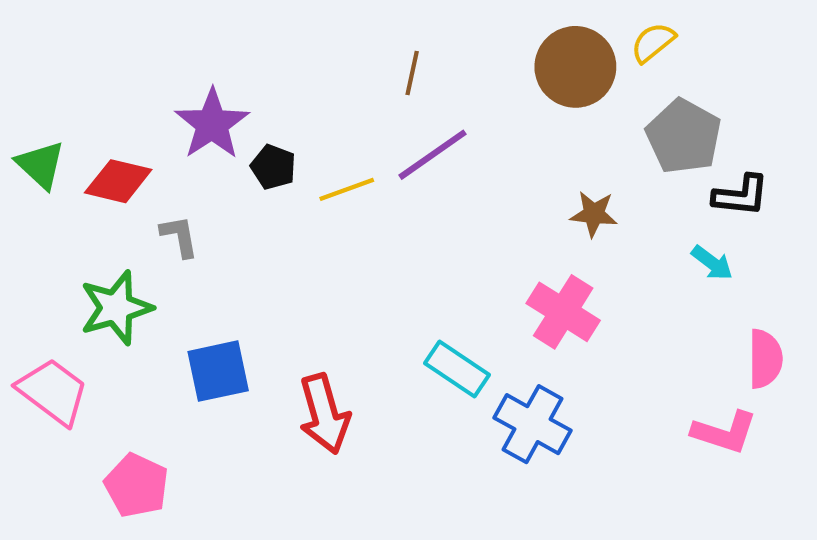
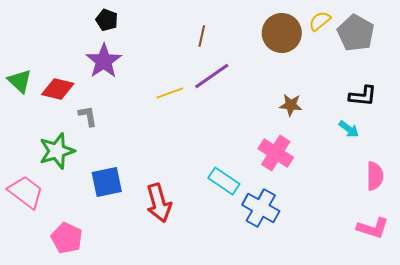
gray pentagon: (684, 136) -> (356, 33), moved
black pentagon: (273, 167) -> (107, 20), moved
pink L-shape: (724, 432) -> (373, 228), moved

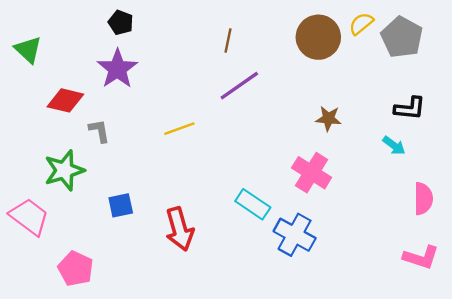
green triangle: (20, 81) -> (28, 50), moved
yellow line: (170, 93) -> (179, 129), moved
blue square: (107, 182) -> (121, 205), size x0.7

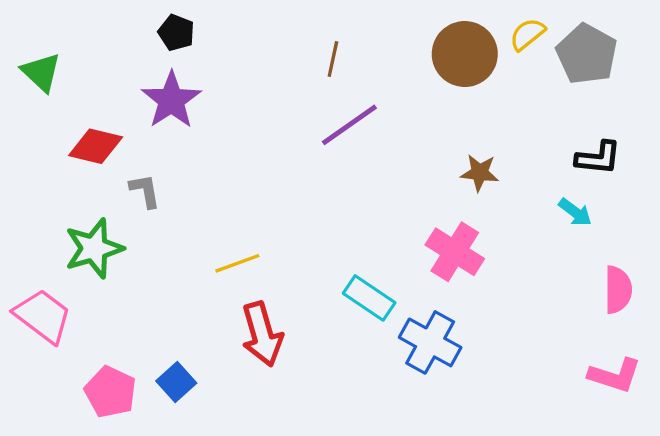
yellow line: (179, 129) -> (237, 263), moved
blue square: (121, 205) -> (176, 382), moved, turned -30

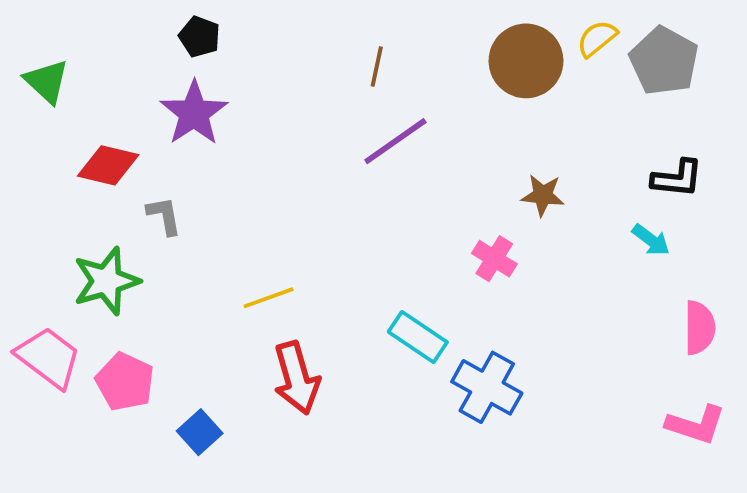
pink cross: (455, 252) -> (494, 259), moved, size x0.7
pink pentagon: (110, 392) -> (125, 382), moved

